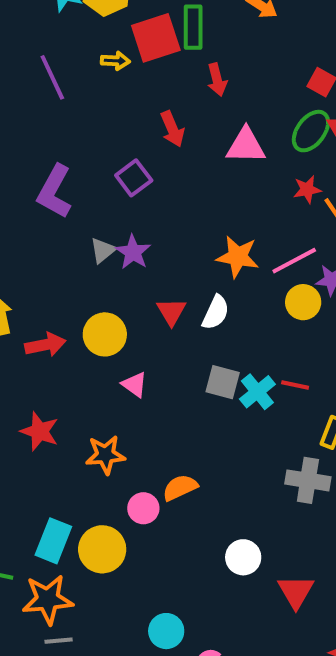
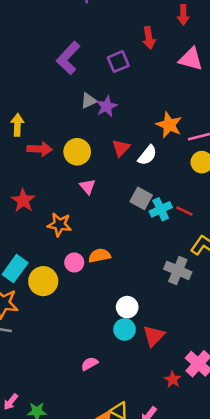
cyan circle: (166, 631) -> (125, 329), moved

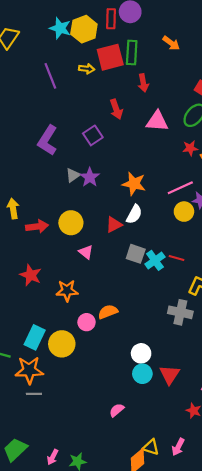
orange star: (169, 125) -> (134, 184), moved
red triangle: (121, 148) -> (114, 225), moved, turned 30

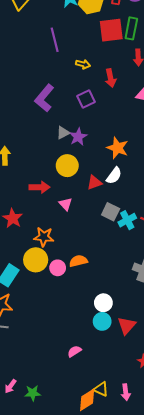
yellow arrow: (87, 69) -> (83, 64), moved
yellow circle: (71, 223) -> (67, 166), moved
red arrow: (37, 226) -> (39, 187), moved
yellow circle: (62, 344) -> (36, 260), moved
pink arrow: (178, 447) -> (126, 392), turned -42

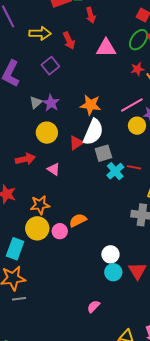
yellow arrow: (83, 64) -> (40, 33), size x1.5
white semicircle: (114, 176) -> (93, 132), size x1.5
gray square: (111, 212) -> (103, 153), moved, turned -30

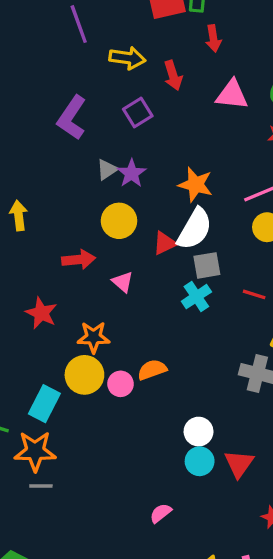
cyan cross: (115, 171) -> (196, 297), moved

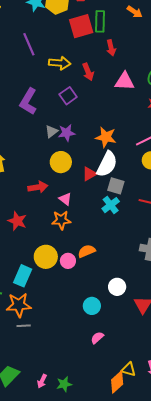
purple star: (131, 173) -> (67, 133), turned 30
gray square: (207, 265) -> (116, 186), turned 30
orange star: (93, 337) -> (61, 220), moved
cyan circle: (200, 461) -> (92, 306), moved

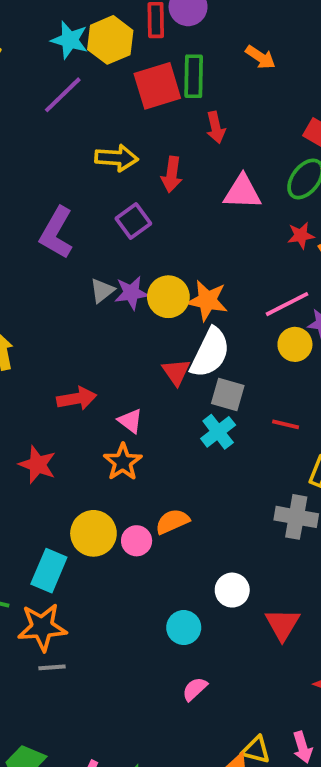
purple line: (29, 44) -> (63, 95), moved, turned 70
red arrow: (88, 72) -> (172, 174), turned 30
yellow circle: (61, 162) -> (168, 297), moved
red triangle: (89, 174) -> (176, 372), turned -35
orange star: (61, 220) -> (123, 462), turned -30

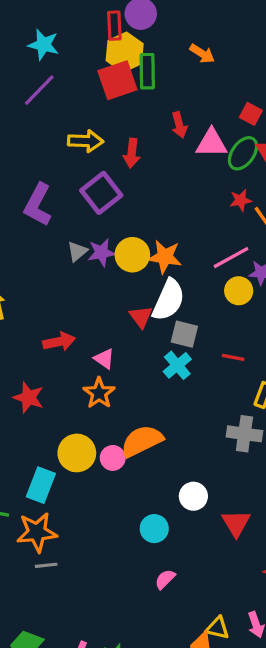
yellow hexagon: (110, 40) -> (125, 52), moved
red arrow: (216, 127) -> (179, 125), moved
pink triangle: (242, 192) -> (211, 143), moved
purple square: (133, 221) -> (101, 193), size x1.4
orange semicircle: (172, 521) -> (142, 441), size x1.5

